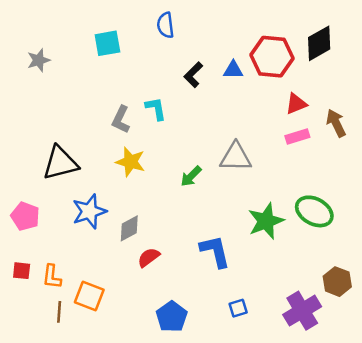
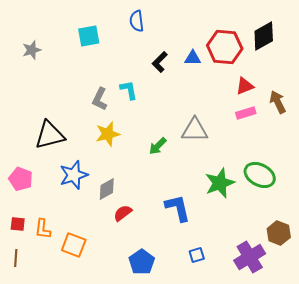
yellow star: (130, 162) -> (108, 134), turned -30
brown line: (59, 312) -> (16, 258), moved

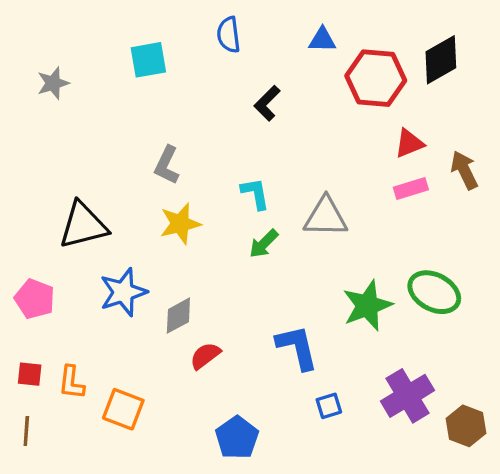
blue triangle: (193, 58) -> (322, 40), moved
cyan L-shape: (129, 90) -> (255, 194), moved
brown hexagon: (279, 233) -> (466, 426), moved
blue square: (197, 255) -> (329, 406), moved
purple cross: (250, 257) -> (407, 396), moved

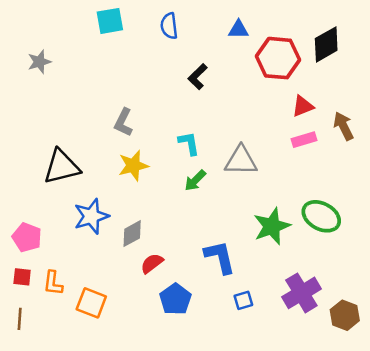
cyan square: (148, 60) -> (110, 21), moved
pink pentagon: (35, 299) -> (27, 237), moved
blue pentagon: (237, 438) -> (175, 299), moved

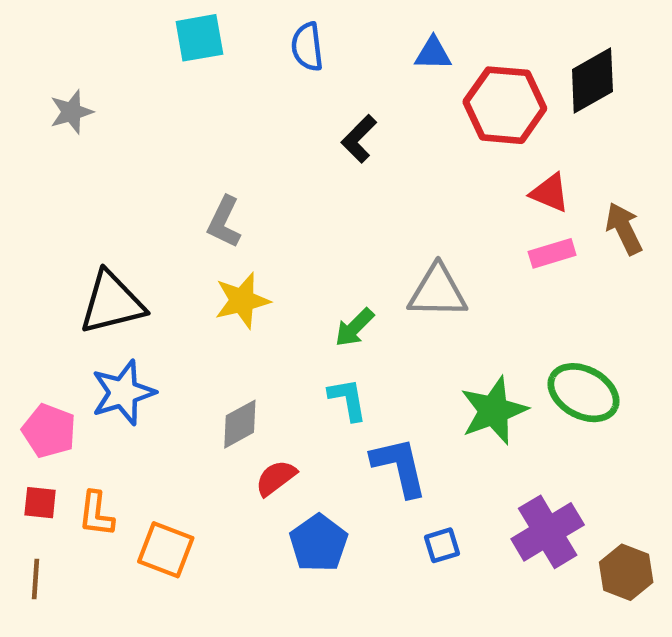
red triangle: (303, 106) -> (550, 193), turned 45
cyan L-shape: (189, 143) -> (348, 399), moved
blue star: (91, 216) -> (123, 393), moved

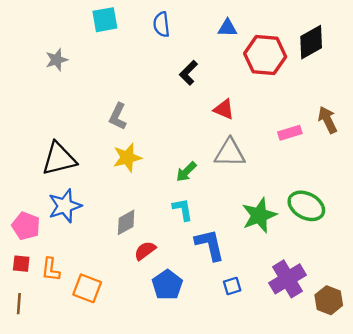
gray star: (71, 112) -> (57, 60), moved
red triangle: (550, 193) -> (224, 109), moved

